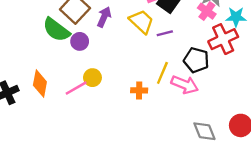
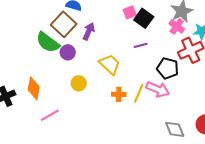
yellow trapezoid: (141, 22) -> (110, 64), moved
yellow line: (162, 73) -> (139, 93), moved
pink line: (76, 88) -> (50, 115), moved

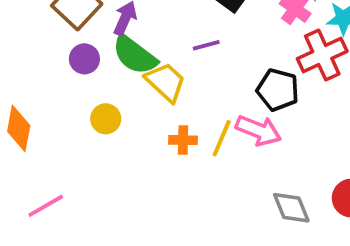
green semicircle: (48, 42) -> (135, 55), moved
purple line: (141, 45) -> (206, 45), moved
pink line: (50, 115) -> (46, 206), moved

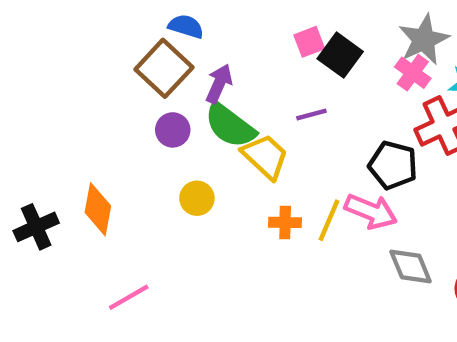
gray diamond: (291, 208) -> (411, 266), moved

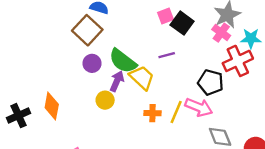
purple arrow: (219, 84) -> (117, 81), moved

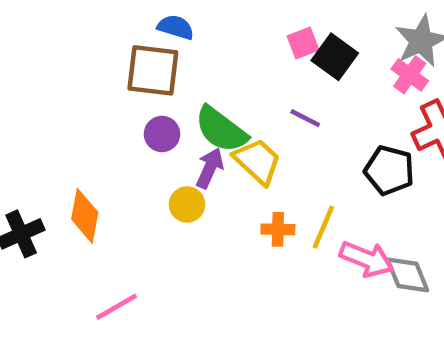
brown square: (87, 30) -> (153, 70), turned -36
purple line: (167, 55) -> (305, 118), turned 42
pink arrow: (199, 107) -> (367, 259), moved

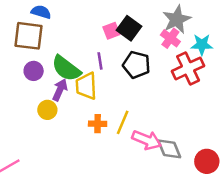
pink square: (303, 43) -> (111, 31), moved
purple line: (305, 118) -> (100, 61), moved, turned 54
yellow trapezoid: (257, 161) -> (86, 86), turned -136
black pentagon: (389, 170) -> (136, 65), moved

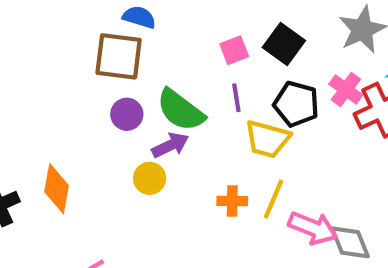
pink square: (111, 31) -> (234, 50), moved
pink cross: (170, 38) -> (346, 89), moved
yellow trapezoid: (86, 86) -> (267, 139), moved, turned -72
purple arrow: (60, 90) -> (170, 145), turned 40

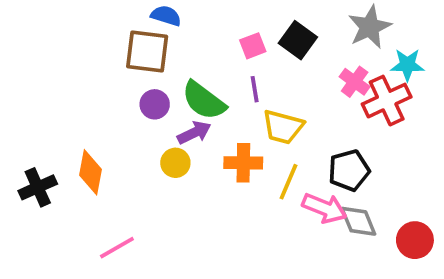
black pentagon: (296, 104) -> (349, 170), moved, turned -30
orange cross: (232, 201) -> (243, 163), moved, size x1.4

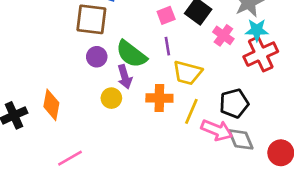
cyan star: (407, 65) -> (257, 30), moved
pink cross: (355, 82) -> (223, 35), moved
purple arrow: (194, 133) -> (125, 77), turned 100

